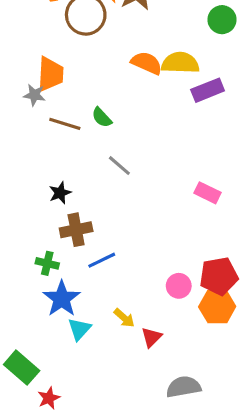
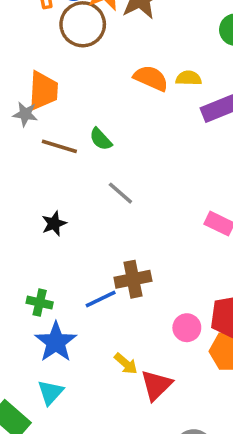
yellow semicircle: (180, 63) -> (189, 78), size x0.6
brown cross: (76, 230) -> (133, 279), moved
cyan triangle: (79, 329) -> (50, 392), moved
red triangle: (151, 337) -> (156, 385), size x1.4

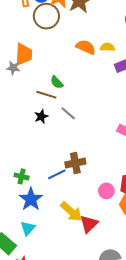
brown line: (59, 146) -> (46, 95), moved
black star: (54, 224) -> (41, 116), moved
yellow arrow: (126, 364) -> (71, 212), size x1.6

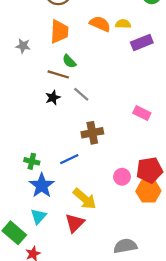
orange trapezoid: (24, 54) -> (59, 32), moved
brown cross: (75, 163) -> (92, 133), moved
red triangle: (89, 224) -> (75, 223), moved

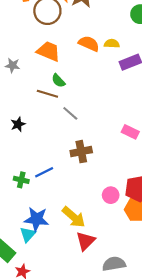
orange trapezoid: (59, 32) -> (49, 51), turned -70
black star: (53, 98) -> (18, 124), moved
blue line: (69, 159) -> (44, 172), moved
blue star: (42, 186) -> (37, 219), moved, turned -30
red triangle: (75, 223) -> (86, 241), moved

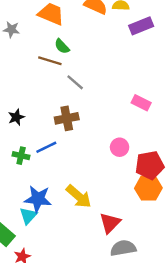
black star: (18, 124) -> (16, 117), moved
brown cross: (81, 152) -> (67, 118), moved
pink circle: (111, 195) -> (120, 147), moved
red triangle: (86, 241) -> (110, 223), moved

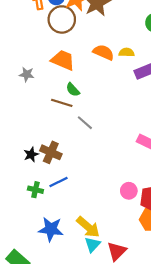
brown cross: (67, 118) -> (51, 152), moved, turned 35
pink circle: (120, 147) -> (129, 191), moved
cyan triangle: (28, 216) -> (93, 245), moved

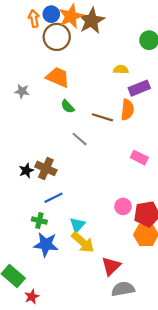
orange semicircle: (104, 52) -> (127, 110), moved, turned 72
brown line: (62, 103) -> (102, 117), moved
green cross: (35, 190) -> (39, 221), moved
cyan triangle: (93, 245) -> (77, 225), moved

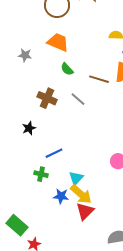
brown cross: (46, 168) -> (47, 98), moved
blue star: (46, 244) -> (61, 196), moved, size x0.7
red triangle: (111, 266) -> (85, 211), moved

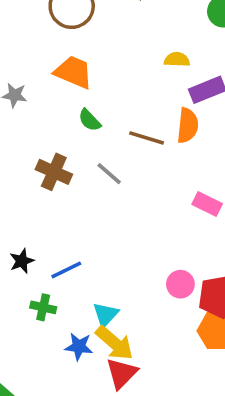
black star: (29, 128) -> (22, 261), moved

